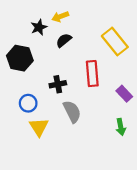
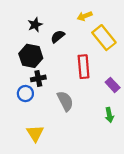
yellow arrow: (60, 17) -> (85, 16), moved
black hexagon: (20, 58) -> (31, 56), moved
black cross: (58, 84) -> (38, 78), moved
yellow triangle: (39, 127) -> (35, 133), moved

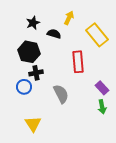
yellow arrow: (85, 16) -> (69, 18), moved, turned 136
black semicircle: (58, 36) -> (54, 34), turned 56
purple rectangle: (113, 85) -> (102, 88), moved

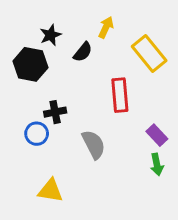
black semicircle: (54, 34) -> (83, 52), turned 112
black hexagon: (29, 52) -> (30, 64), moved
yellow triangle: (33, 124) -> (50, 191), turned -48

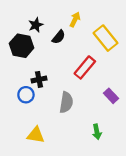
red rectangle: (120, 95) -> (85, 67), turned 45
gray semicircle: (94, 144) -> (66, 102), turned 36
green arrow: (157, 164) -> (97, 132), moved

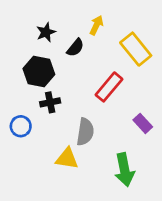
black hexagon: (22, 46) -> (39, 72), moved
blue circle: (26, 95) -> (21, 126), moved
green arrow: (97, 132) -> (124, 170), size x1.6
yellow triangle: (36, 135) -> (67, 158), moved

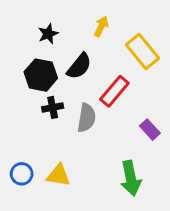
black semicircle: (75, 48) -> (79, 66), moved, size x1.4
blue circle: (21, 126) -> (22, 174), moved
gray semicircle: (85, 132) -> (86, 118), moved
yellow triangle: (67, 158) -> (58, 175), moved

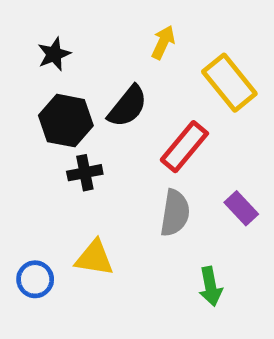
black star: (48, 34) -> (54, 54), moved
gray semicircle: (86, 118) -> (175, 213), moved
yellow triangle: (58, 175) -> (94, 258), moved
green arrow: (131, 178) -> (210, 286), size x0.7

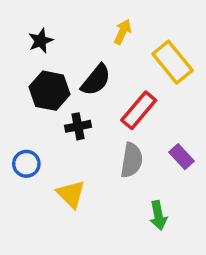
black cross: (85, 173) -> (78, 126), moved
yellow triangle: (94, 258) -> (71, 194), turned 36
blue circle: (35, 279) -> (26, 164), moved

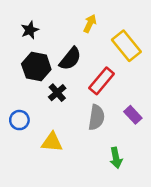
black cross: (78, 126) -> (57, 93), turned -30
yellow triangle: (71, 194) -> (52, 142), turned -40

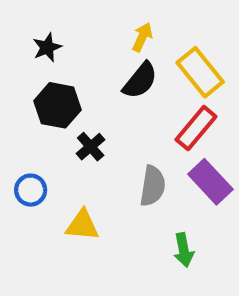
black semicircle: (70, 59) -> (140, 80), moved
red rectangle: (102, 81) -> (196, 128), moved
purple rectangle: (133, 115) -> (210, 182), size x1.5

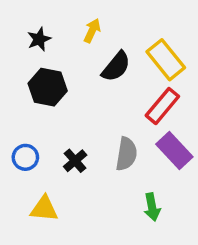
yellow arrow: (142, 37) -> (92, 31), moved
black cross: (91, 147) -> (75, 161), moved
yellow triangle: (82, 225) -> (44, 209), moved

